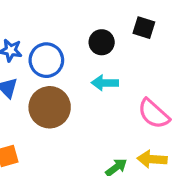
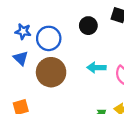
cyan arrow: (105, 83) -> (96, 68), moved

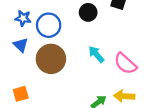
cyan arrow: (96, 68) -> (96, 54), turned 48

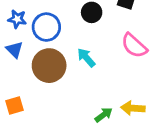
cyan arrow: (96, 54) -> (86, 58), moved
pink semicircle: (125, 64) -> (134, 46), moved

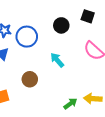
brown circle: (49, 66) -> (30, 79), moved, size x0.6

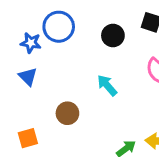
blue circle: (27, 37) -> (59, 27), moved

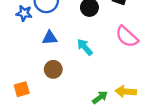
blue triangle: (28, 77) -> (50, 38), moved, turned -49

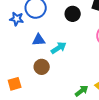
cyan arrow: (85, 47) -> (59, 48), moved, turned 98

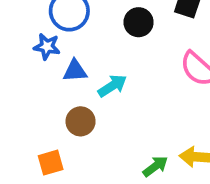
blue star: (17, 19) -> (47, 47), moved
orange square: (15, 84) -> (51, 163), moved

